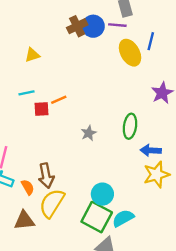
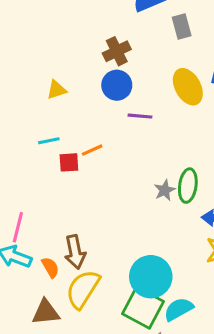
purple line: (117, 25) -> (140, 116), moved
blue circle: (93, 26) -> (117, 85), moved
gray star: (89, 133) -> (165, 190), moved
cyan circle: (102, 194) -> (151, 277), size x1.4

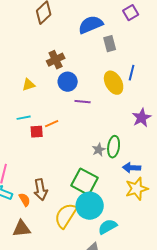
brown cross: (117, 51) -> (56, 60), moved
yellow semicircle: (83, 289) -> (66, 216), moved
green square: (143, 308) -> (85, 182), moved

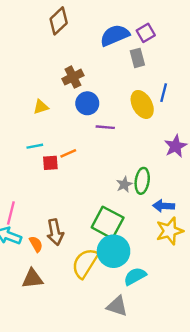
purple square: (131, 13) -> (146, 33), moved

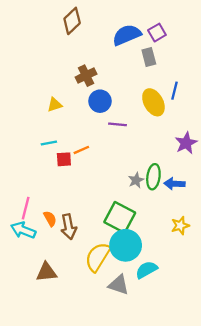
blue arrow: (164, 206) -> (174, 184), moved
yellow star: (170, 231) -> (180, 226), size x0.7
orange semicircle: (36, 244) -> (50, 219), moved
gray triangle: (117, 306) -> (119, 285), moved

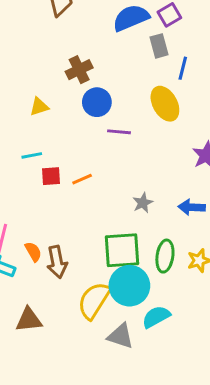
blue line: (174, 91) -> (183, 68), moved
orange line: (81, 150) -> (82, 179), moved
green ellipse: (153, 177) -> (165, 256), moved
green square: (120, 217) -> (122, 250), turned -32

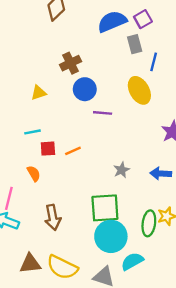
orange semicircle: (33, 252) -> (34, 173), moved
green ellipse: (165, 256) -> (149, 223), moved
yellow semicircle: (94, 300) -> (62, 267), moved, turned -96

